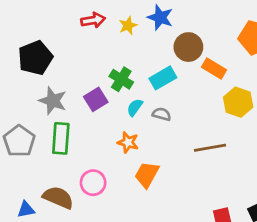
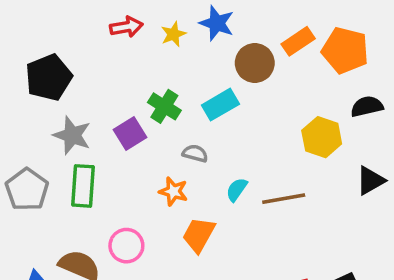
orange rectangle: (214, 69) -> (298, 41), moved, turned -65
cyan semicircle: (135, 107) -> (237, 190), moved
gray semicircle: (162, 114) -> (195, 153), moved

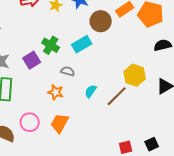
yellow hexagon: (322, 137) -> (135, 75), moved
brown line: (284, 199) -> (117, 96), turned -35
orange trapezoid: (199, 235) -> (60, 123), moved

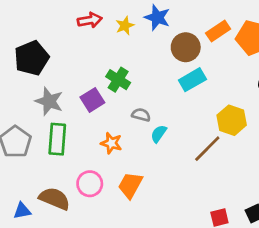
cyan rectangle: (82, 44) -> (192, 80), moved
cyan semicircle: (91, 91) -> (159, 134), moved
orange star: (56, 92) -> (111, 143), moved

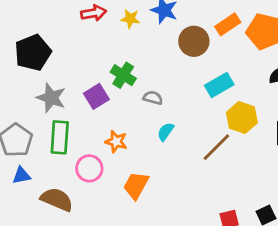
yellow star: (125, 26) -> (130, 19), turned 30
cyan rectangle: (192, 80) -> (219, 85), moved
gray semicircle: (141, 115) -> (153, 98), moved
pink circle: (90, 184) -> (89, 168), moved
blue triangle: (22, 211) -> (22, 175), moved

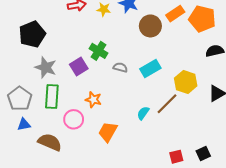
cyan rectangle: (219, 85) -> (150, 68), moved
cyan semicircle: (166, 132) -> (143, 113), moved

